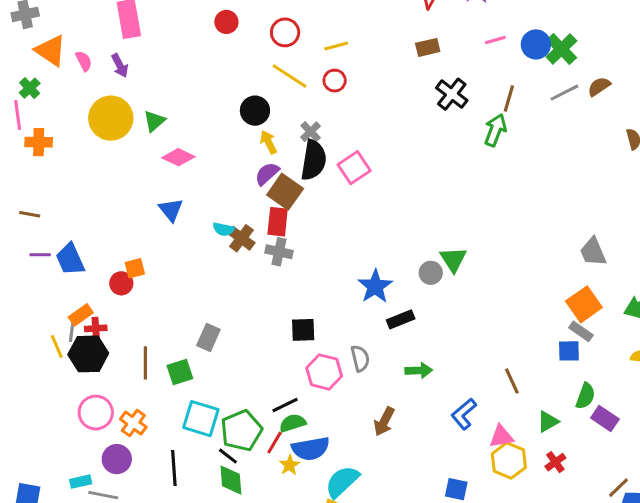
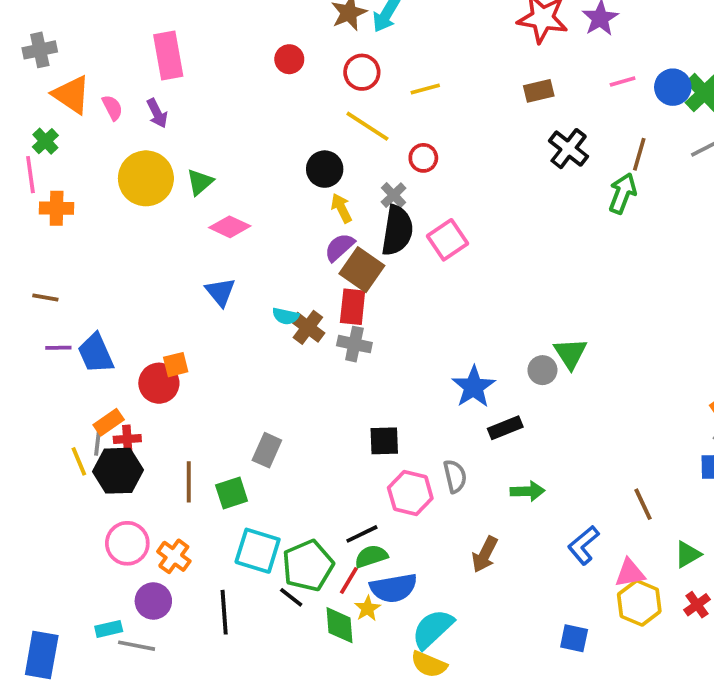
red circle: (335, 81) -> (423, 158), moved
red circle: (121, 283) -> (159, 383), size x1.4
green diamond: (231, 480) -> (340, 625), moved

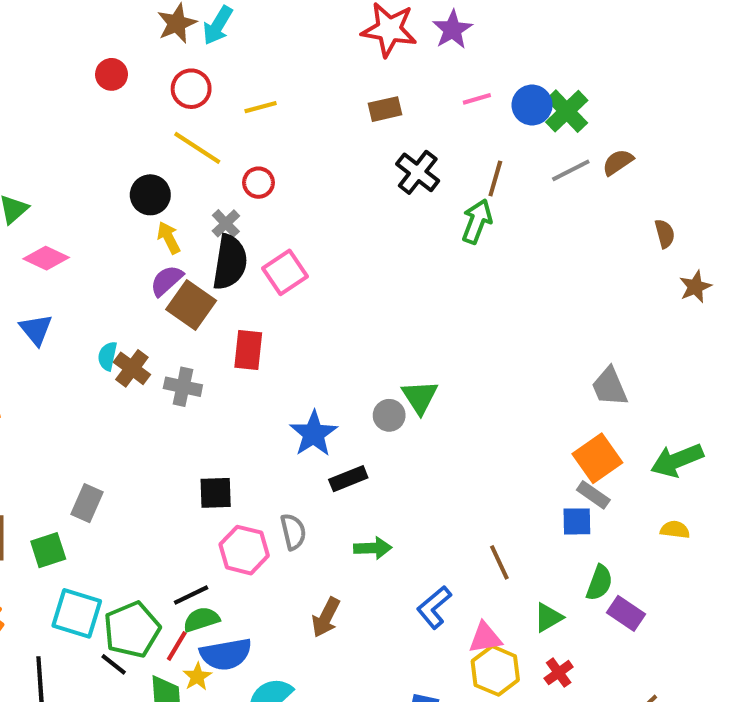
red rectangle: (353, 307) -> (248, 350), moved
cyan semicircle: (286, 316) -> (107, 356), turned 90

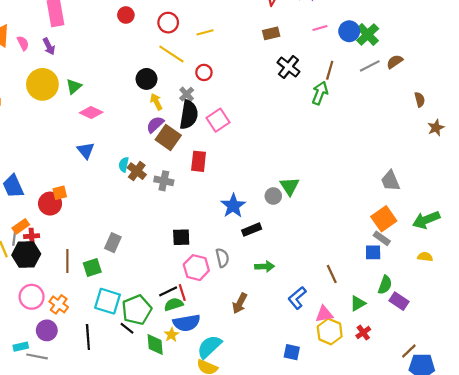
red line: (177, 646) -> (182, 292), moved, turned -49

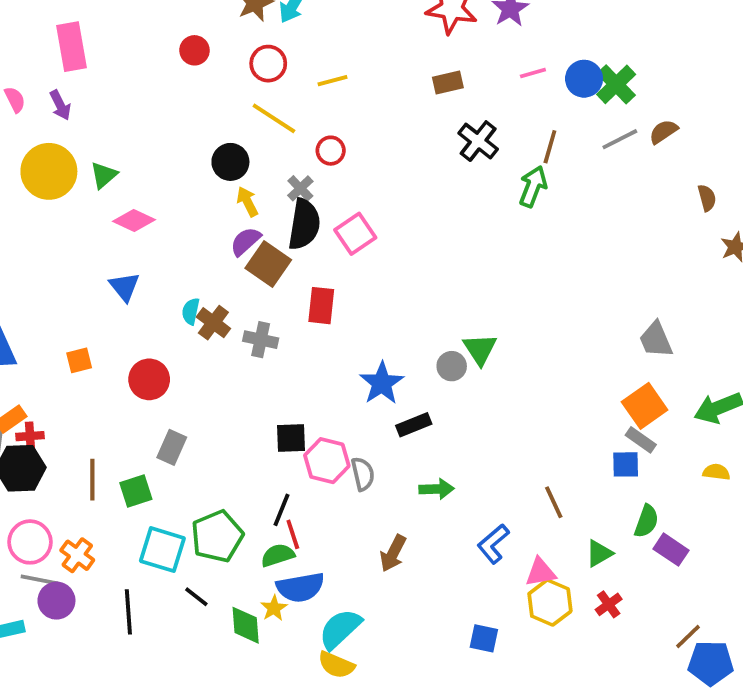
red circle: (50, 204) -> (149, 379), moved
pink hexagon: (196, 268) -> (327, 461), moved
black line: (168, 291) -> (281, 510), moved, turned -42
green pentagon: (137, 310) -> (217, 536), moved
gray line: (37, 356) -> (39, 580), moved

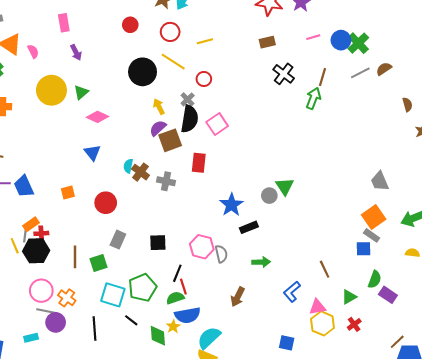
pink rectangle: (72, 47) -> (64, 23), size x0.7
purple arrow: (60, 105) -> (76, 52), moved
black circle: (230, 162) -> (143, 72), moved, size x1.4
brown square: (268, 264) -> (170, 140), turned 35
black square: (291, 438) -> (158, 243), moved

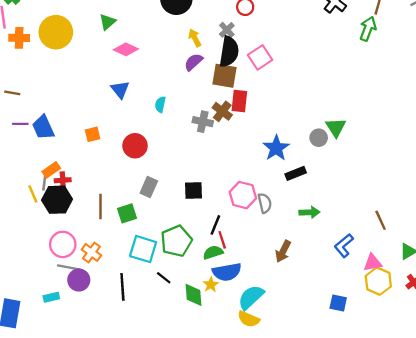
yellow circle: (51, 90) -> (56, 32), moved
brown square: (170, 140) -> (225, 76), moved, turned 30
brown cross: (140, 172) -> (222, 111), moved

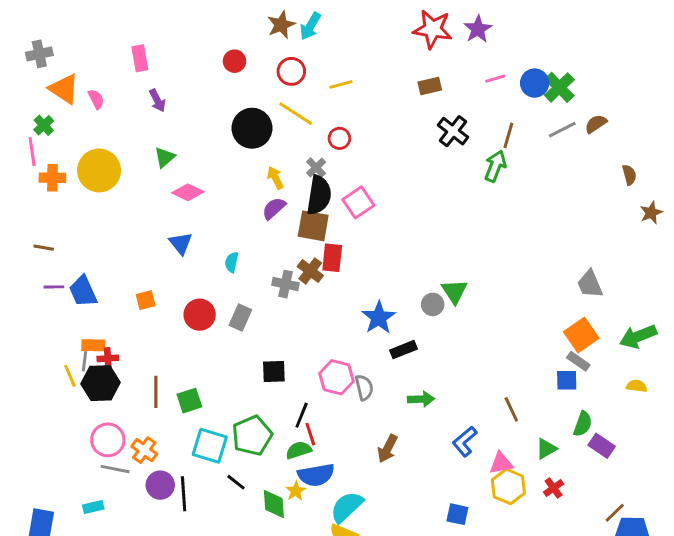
orange rectangle: (51, 170) -> (93, 345), turned 36
gray rectangle: (149, 187) -> (240, 318), moved
purple circle: (79, 280) -> (160, 485), moved

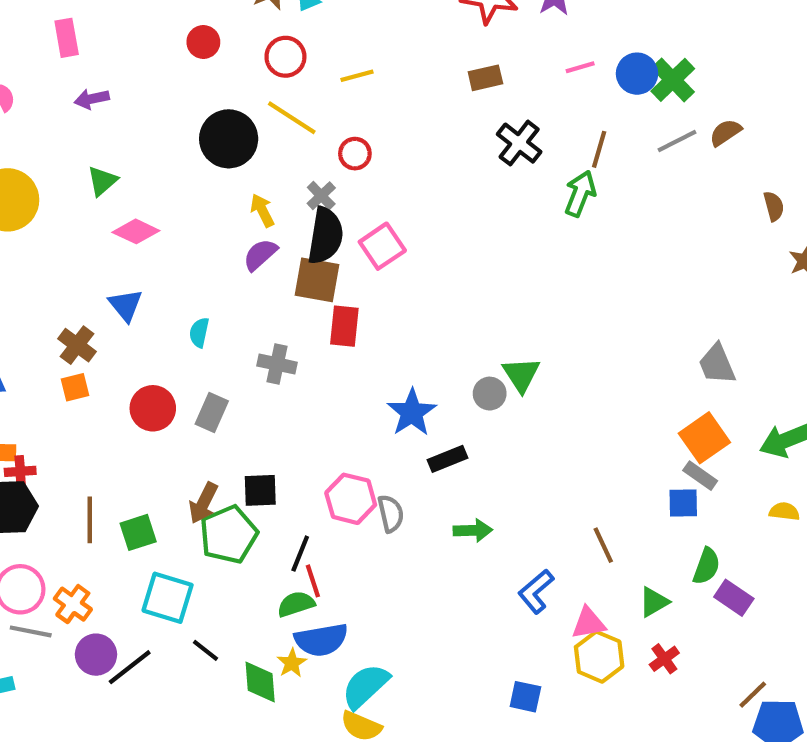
purple arrow: (157, 101) -> (92, 99), turned 105
brown cross: (310, 271) -> (77, 345), moved
green pentagon: (252, 436) -> (229, 535), moved
brown arrow: (387, 449) -> (203, 503), moved
black line: (184, 494) -> (130, 667), turned 56

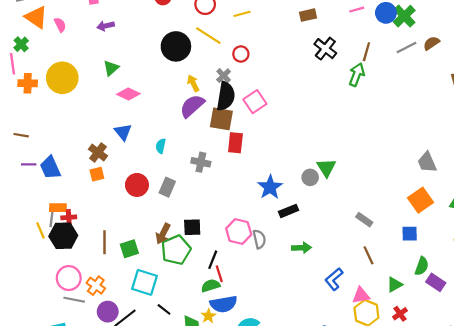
purple semicircle: (260, 255) -> (192, 106), size x1.4
gray rectangle: (700, 476) -> (364, 220), moved

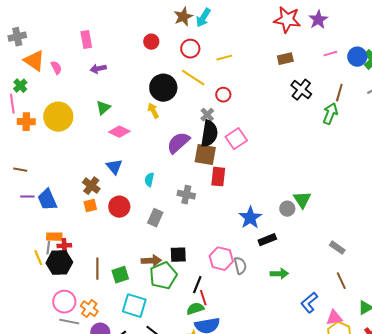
yellow arrow: (193, 83) -> (153, 111), moved
red circle: (137, 185) -> (119, 207), moved
brown arrow: (163, 234) -> (151, 261), turned -120

